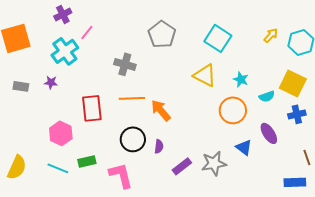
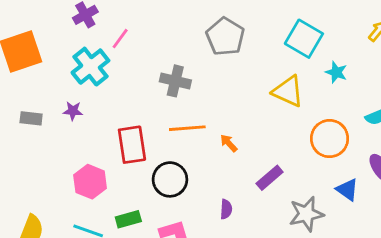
cyan star: (241, 79) -> (336, 72), moved
orange arrow: (161, 110) -> (229, 143), size x0.6
black circle: (133, 139) -> (170, 179), moved
purple semicircle: (159, 146) -> (226, 209), moved
purple rectangle: (182, 166) -> (270, 178), moved

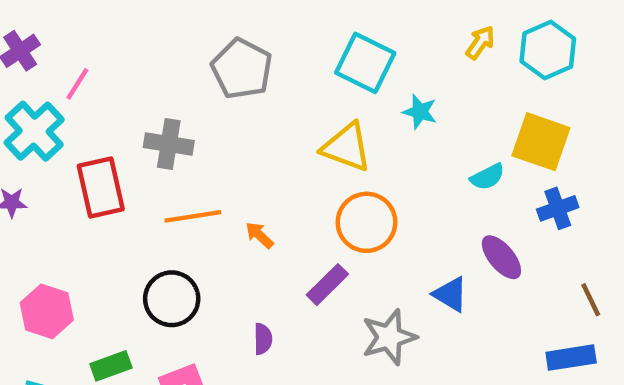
orange circle: (330, 139) -> (366, 222), moved
red rectangle: (132, 145) -> (101, 187), moved

